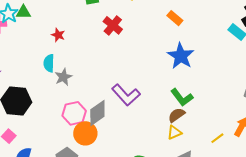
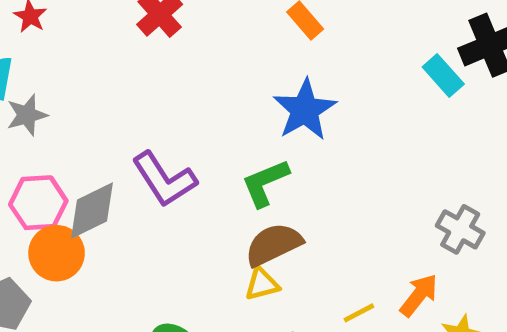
green L-shape: (182, 97) -> (265, 183), moved, turned 95
brown semicircle: (177, 115) -> (273, 244), size x1.4

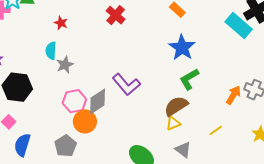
cyan rectangle: (443, 75) -> (239, 26), size x1.5
green L-shape: (265, 183) -> (189, 79), moved
orange arrow: (419, 295) -> (233, 95), moved

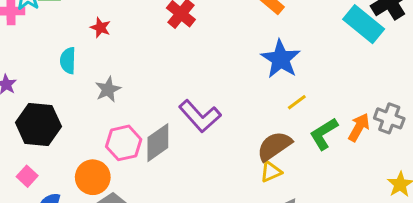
cyan semicircle: (51, 51) -> (68, 61), moved
green L-shape: (189, 79) -> (324, 134), moved
orange circle: (85, 121) -> (93, 177), moved
yellow line: (216, 130) -> (297, 102), moved

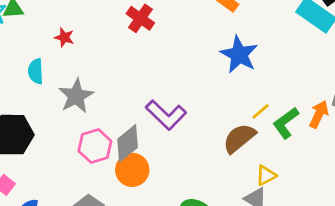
gray star: (108, 89) -> (76, 96), size x1.4
yellow line: (297, 102) -> (261, 111), moved
yellow triangle: (271, 172) -> (266, 175), moved
orange circle: (93, 177) -> (132, 170), moved

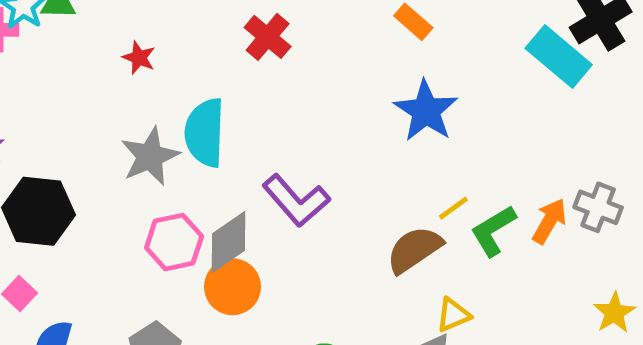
cyan semicircle: (36, 71) -> (205, 133), moved, size x1.6

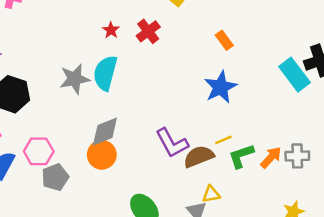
red star: (139, 58) -> (111, 30), moved
purple L-shape: (296, 201) -> (172, 143), moved
gray cross: (598, 207) -> (297, 156), turned -35
pink hexagon: (174, 242) -> (39, 151), moved

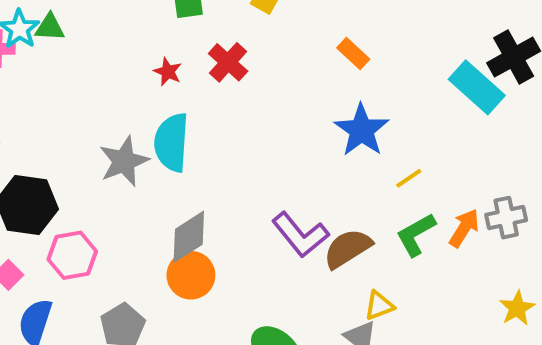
yellow line: (223, 140) -> (409, 178), moved
pink hexagon: (39, 151) -> (72, 255), moved

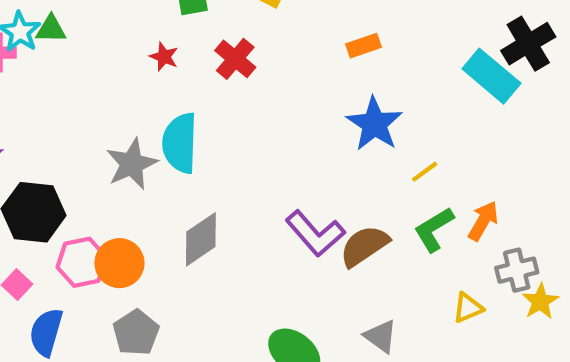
orange rectangle: (353, 54) -> (363, 46), turned -60
red star: (168, 72) -> (164, 57), moved
gray cross: (506, 218) -> (517, 270), moved
orange circle: (191, 275) -> (119, 263), moved
yellow triangle: (379, 306) -> (468, 308), moved

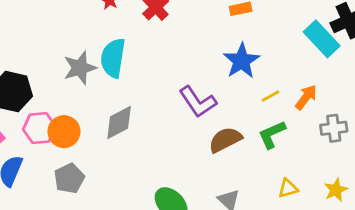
orange arrow: (483, 221) -> (306, 97), moved
purple L-shape: (315, 233) -> (198, 102), moved
gray cross: (517, 270) -> (334, 128), moved

